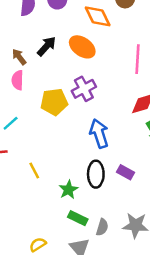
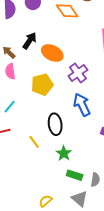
orange ellipse: (82, 47) -> (52, 53), moved
purple cross: (84, 89) -> (78, 73), moved
black ellipse: (96, 174) -> (55, 124), moved

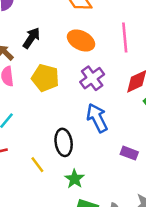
orange ellipse: (52, 53) -> (81, 40), moved
yellow pentagon: (42, 85) -> (45, 78), moved, turned 30

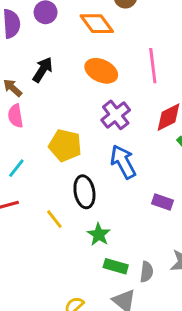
yellow pentagon: (45, 78) -> (65, 145), moved

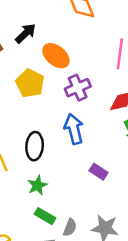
orange ellipse: (101, 71) -> (56, 56), moved
yellow pentagon: (65, 145) -> (30, 83), moved

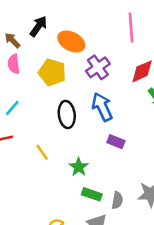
black ellipse: (35, 146) -> (67, 114), moved
purple rectangle: (99, 172) -> (116, 142), moved

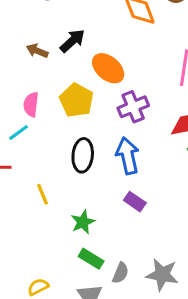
brown arrow: (12, 40) -> (37, 51), turned -35
pink semicircle: (14, 64) -> (31, 104), moved

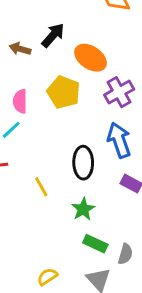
black ellipse: (83, 155) -> (83, 163), moved

